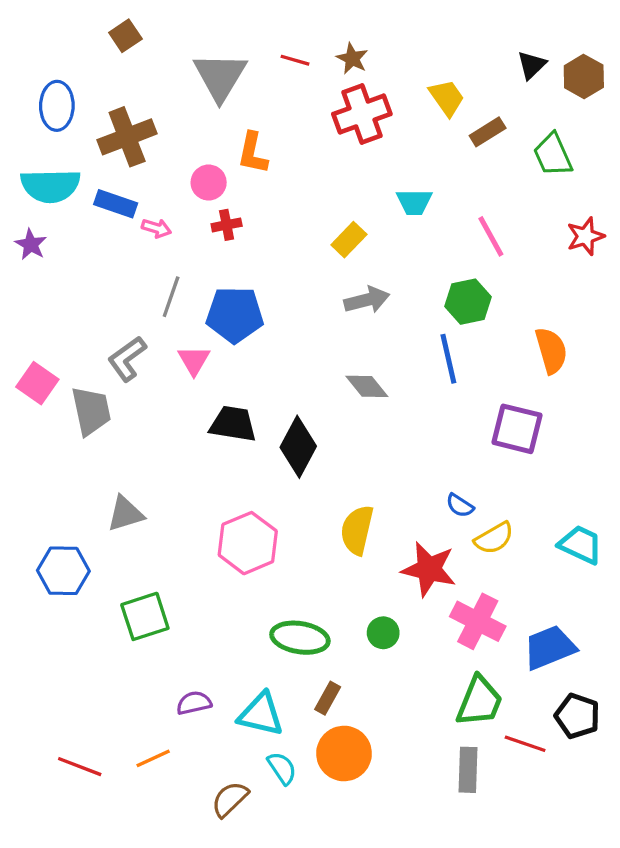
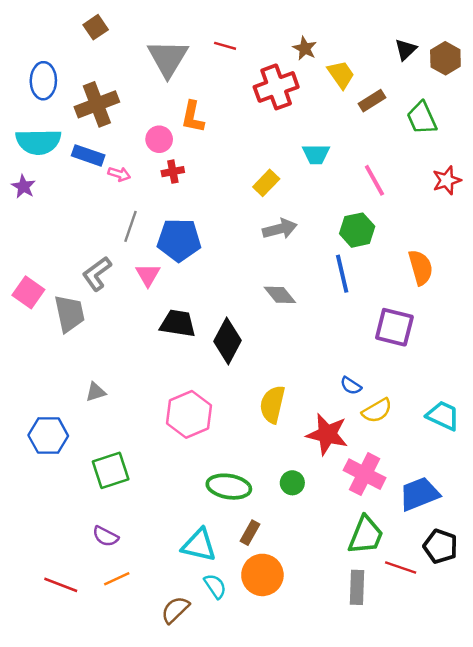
brown star: (352, 59) -> (305, 48), moved
gray triangle: (125, 514) -> (96, 392), size x0.7
purple semicircle: (194, 703) -> (106, 536), moved, turned -140

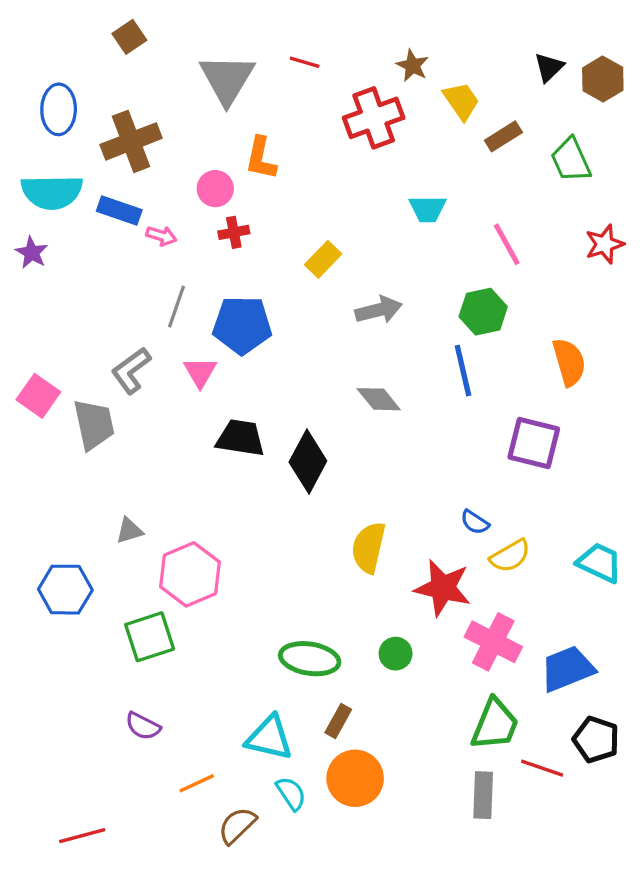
yellow rectangle: (266, 183) -> (323, 259), moved
pink hexagon: (189, 414) -> (190, 574), moved
orange line: (117, 579) -> (197, 783), moved
red line: (61, 585) -> (82, 836), moved, turned -36

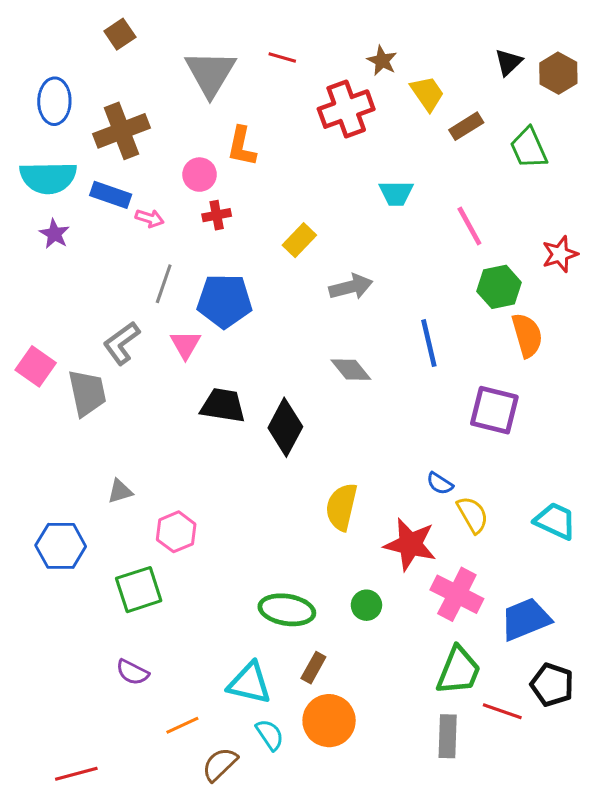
red star: (604, 244) -> (560, 254), moved
purple star: (32, 253) -> (54, 234), moved
green hexagon: (483, 312) -> (499, 287), moved
yellow semicircle: (510, 556) -> (473, 515), turned -90
pink hexagon: (190, 574) -> (176, 532), size x0.7

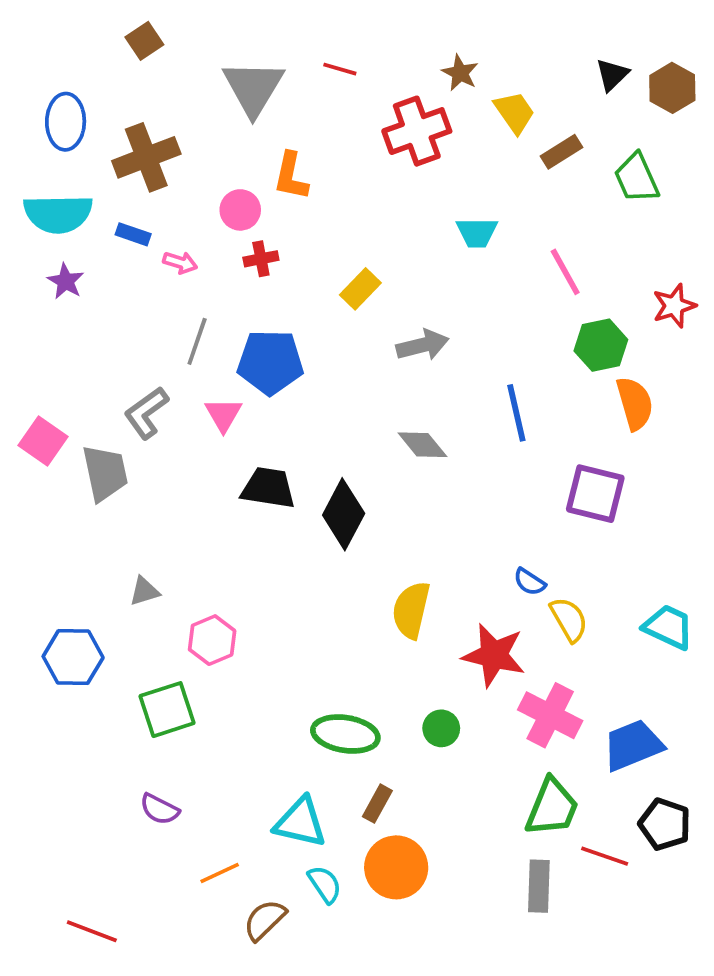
blue rectangle: (111, 195) -> (133, 234), size x0.7
red line: (76, 774) -> (92, 931), turned 36

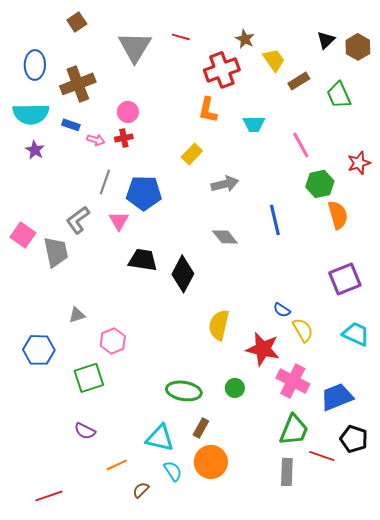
orange L-shape: (291, 176) -> (208, 110), moved
red cross: (261, 259) -> (124, 138), moved
purple square: (595, 494) -> (345, 279), moved, turned -36
brown semicircle: (265, 920) -> (141, 490), size x0.7
red line: (92, 931) -> (49, 496), turned -40

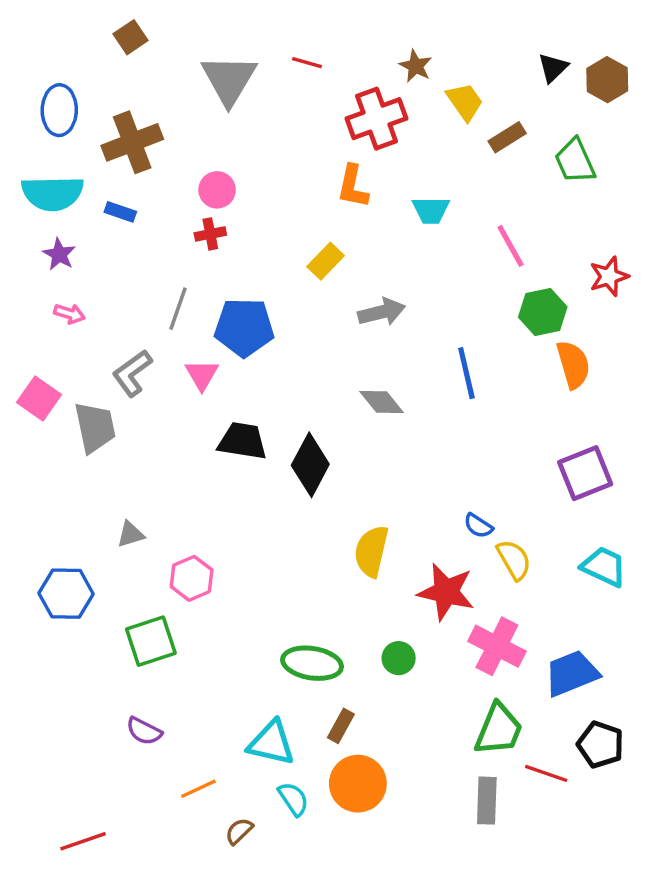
pink arrow: (96, 140) -> (69, 314), moved

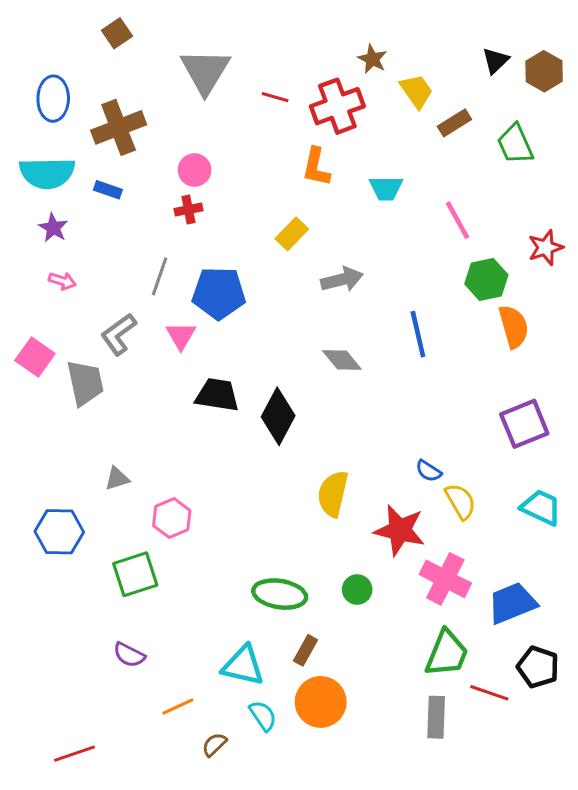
red line: (307, 63) -> (275, 97), moved

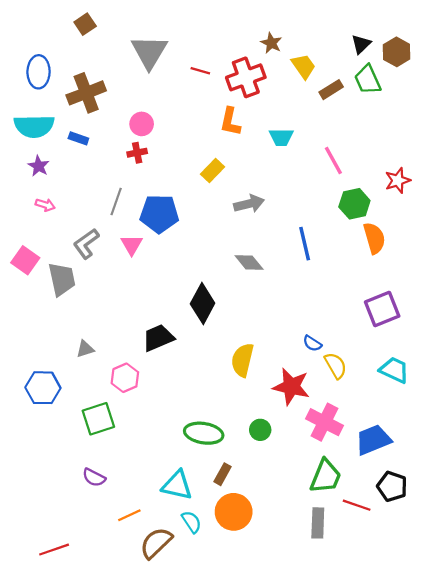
green trapezoid: (515, 144) -> (368, 80), moved
black trapezoid: (217, 395) -> (158, 338), moved, turned -32
brown semicircle: (214, 745) -> (156, 543), size x1.8

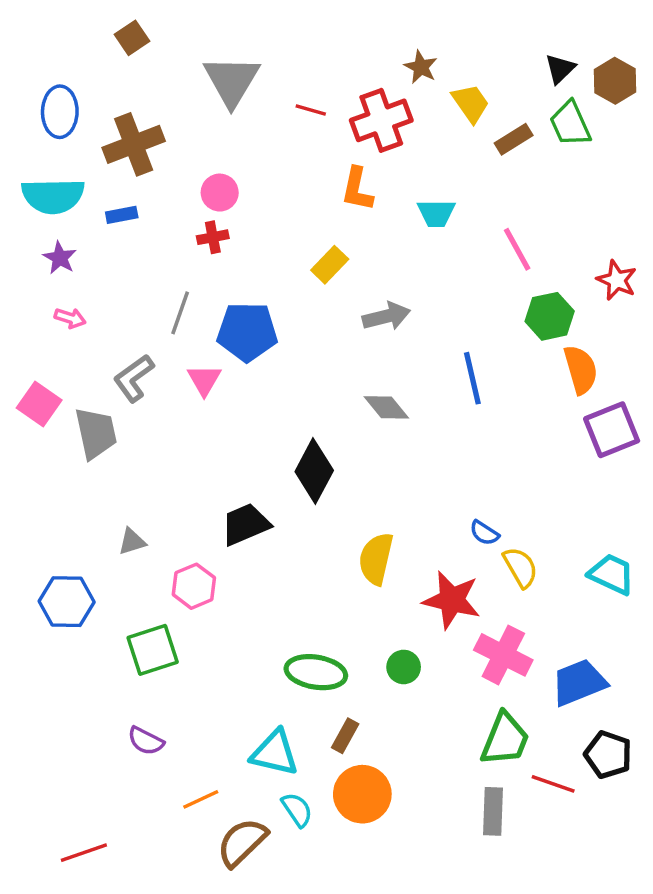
blue rectangle: (78, 138) -> (122, 215), turned -30
red star: (398, 180) -> (617, 280), turned -30
purple square: (382, 309) -> (612, 430), moved

